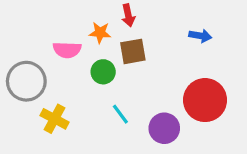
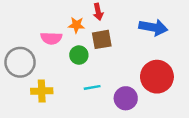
blue arrow: (200, 36) -> (153, 27), size x1.6
cyan line: (120, 114) -> (92, 87), turned -63
yellow cross: (55, 119) -> (42, 91), turned -30

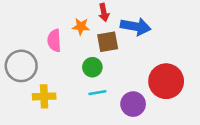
blue arrow: (153, 27) -> (136, 27), moved
pink semicircle: (51, 38) -> (54, 40), turned 85
green circle: (79, 55) -> (92, 67), moved

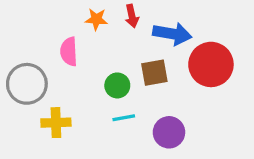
orange star: (81, 27) -> (96, 19), moved
brown square: (108, 42) -> (154, 73), moved
red circle: (166, 81) -> (211, 64), moved

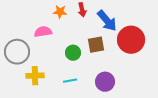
blue arrow: (172, 34) -> (107, 21), turned 40
pink semicircle: (69, 52) -> (43, 32), turned 84
cyan line: (124, 118) -> (70, 81), moved

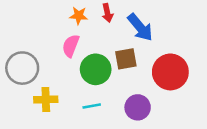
pink semicircle: (43, 32) -> (71, 46), moved, turned -60
red circle: (131, 40) -> (170, 72), moved
green circle: (73, 53) -> (96, 69), size x1.5

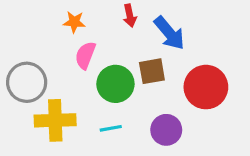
orange star: (79, 16) -> (74, 22), moved
yellow cross: (46, 99) -> (55, 120), size x1.4

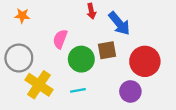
orange star: (74, 22) -> (22, 16), moved
yellow cross: (55, 120) -> (39, 85), turned 36
purple circle: (166, 130) -> (130, 91), moved

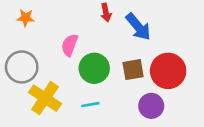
brown square: (107, 50) -> (133, 70), moved

